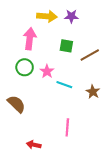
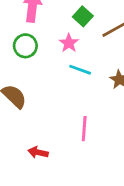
green square: (66, 46) -> (83, 16), turned 32
pink star: (47, 71) -> (69, 43), moved

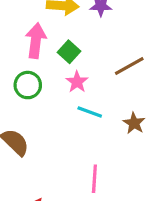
green square: (83, 16) -> (69, 52), moved

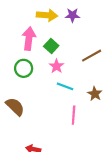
pink line: (94, 179) -> (74, 115), moved

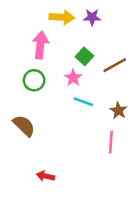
green square: (51, 46) -> (84, 56), moved
pink line: (74, 115) -> (111, 142), moved

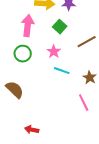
green square: (84, 56) -> (60, 27), moved
pink line: (111, 142) -> (84, 103), turned -30

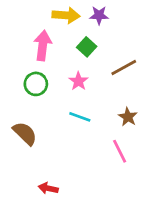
cyan line: (62, 71) -> (80, 117), moved

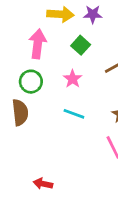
brown semicircle: (25, 133) -> (20, 112), moved, turned 40

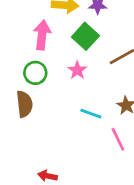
green square: (81, 45) -> (85, 36), size x1.4
cyan line: (74, 114) -> (91, 114), moved

